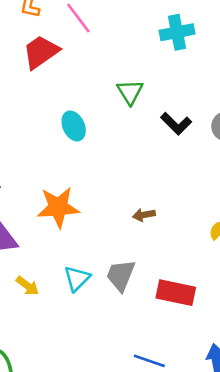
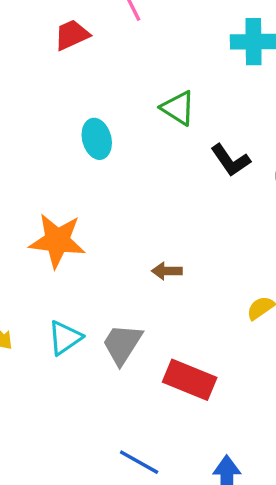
red trapezoid: (41, 52) -> (72, 35), size x0.7
green triangle: (130, 92) -> (178, 108), turned -36

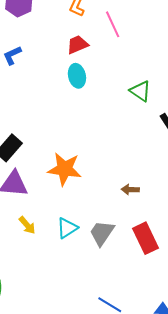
cyan ellipse: (97, 139) -> (77, 76), moved
red rectangle: (190, 380) -> (146, 238), moved, turned 40

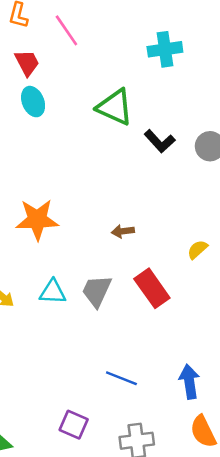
red trapezoid: (77, 45) -> (27, 63), turned 95
green triangle: (140, 91) -> (115, 107), size x1.4
cyan triangle: (67, 228) -> (53, 292), turned 45

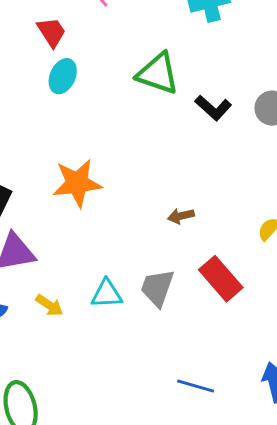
cyan ellipse: (33, 102) -> (63, 76), turned 52
orange star: (37, 220) -> (77, 183), moved

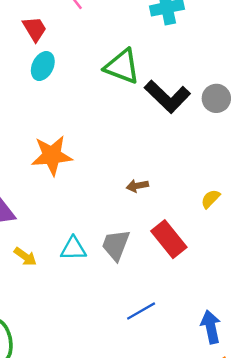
black L-shape: (213, 108) -> (167, 97), size x1.5
blue line: (196, 386) -> (141, 311), moved, turned -48

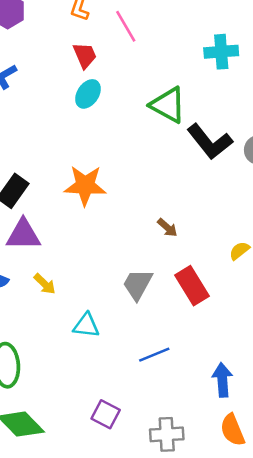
brown arrow: (137, 186) -> (167, 228), turned -135
cyan triangle: (73, 249) -> (86, 325), moved

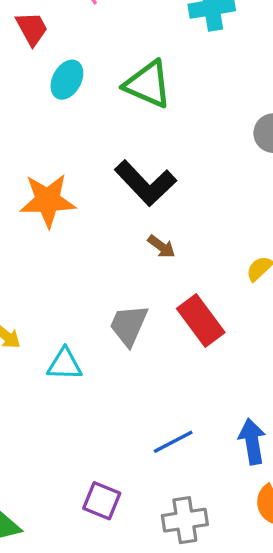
cyan ellipse: (88, 94) -> (67, 80), moved
black L-shape: (210, 142) -> (145, 183), moved
cyan triangle: (86, 325) -> (65, 364), moved
blue line: (154, 355) -> (173, 442), moved

